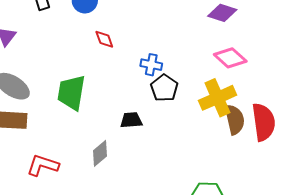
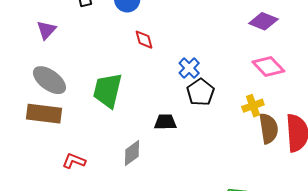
blue cross: (151, 65) -> (189, 68), turned 30
yellow cross: (218, 98) -> (253, 106), size x0.6
red L-shape: (43, 165) -> (74, 161), size x0.7

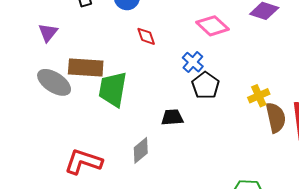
pink diamond: (268, 67) -> (212, 26), moved
brown rectangle: (44, 114) -> (86, 67), moved
red L-shape: (74, 161) -> (83, 162), size x1.6

